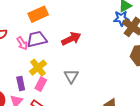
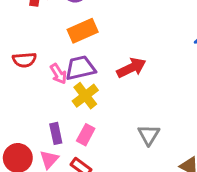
yellow cross: (38, 68) -> (85, 96), moved
gray triangle: (71, 76) -> (149, 135), moved

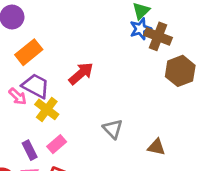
purple trapezoid: (80, 68) -> (36, 86), turned 56
pink rectangle: (86, 135) -> (57, 144), turned 36

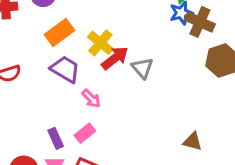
pink arrow: (18, 96) -> (91, 99), moved
yellow cross: (47, 109) -> (100, 43), moved
gray triangle: (113, 129) -> (142, 68), moved

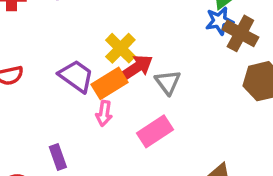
orange rectangle: (59, 33) -> (110, 83), moved
pink arrow: (91, 99) -> (104, 113), turned 48
pink rectangle: (85, 133) -> (155, 131), moved, size x1.4

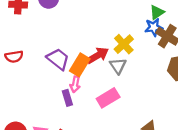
yellow cross: (120, 48) -> (124, 44), moved
orange rectangle: (110, 83) -> (80, 65), turned -30
purple rectangle: (58, 157) -> (67, 98), moved

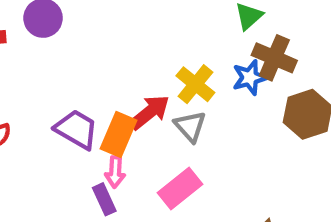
blue star: (154, 27) -> (250, 77), moved

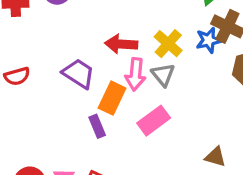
red arrow: (150, 112) -> (121, 44), moved, turned -140
orange rectangle: (119, 134) -> (112, 98), moved
pink arrow: (115, 172) -> (135, 74), moved, size x1.4

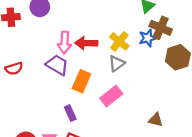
pink arrow: (135, 74) -> (64, 43), moved
gray triangle: (163, 75) -> (117, 63), turned 36
purple rectangle: (97, 126) -> (70, 113), moved

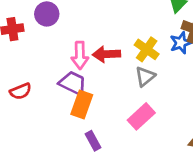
orange rectangle: (81, 81) -> (82, 104), moved

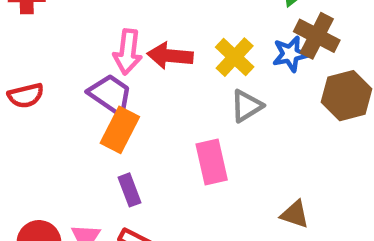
gray triangle: (145, 76) -> (246, 106), moved
pink rectangle: (141, 116) -> (212, 162), turned -68

